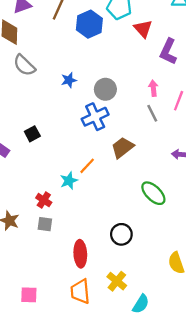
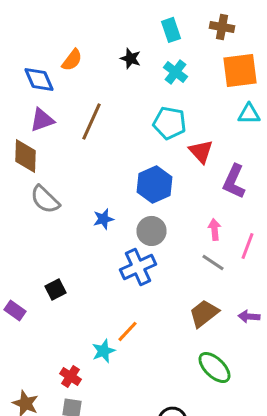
blue hexagon: (89, 24) -> (154, 184), moved
gray line: (152, 113) -> (213, 262), turned -30
brown trapezoid: (123, 148) -> (204, 313), moved

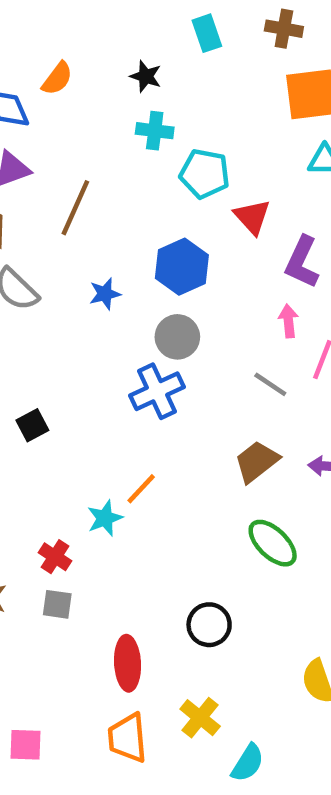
cyan cross: (176, 72) -> (155, 131), moved, turned -30
brown line: (92, 121) -> (75, 208), moved
blue star: (104, 219) -> (105, 294), moved
pink arrow: (214, 229) -> (288, 321), moved

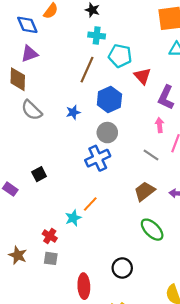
brown line: (75, 208) -> (87, 70), moved

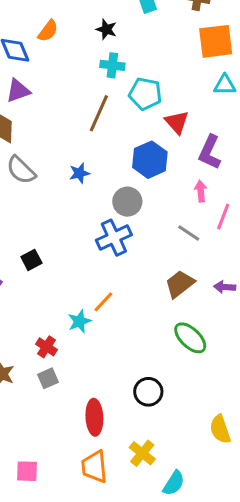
blue hexagon: (109, 100) -> (150, 160), moved
gray square: (51, 258) -> (48, 378), turned -32

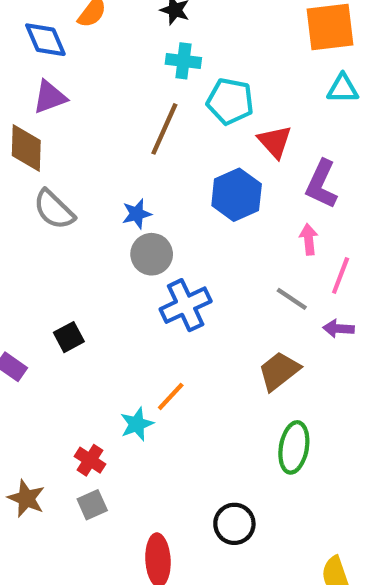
gray circle: (127, 202) -> (152, 254), moved
purple arrow: (225, 287) -> (338, 329), moved
green ellipse: (190, 338) -> (294, 447), turned 56

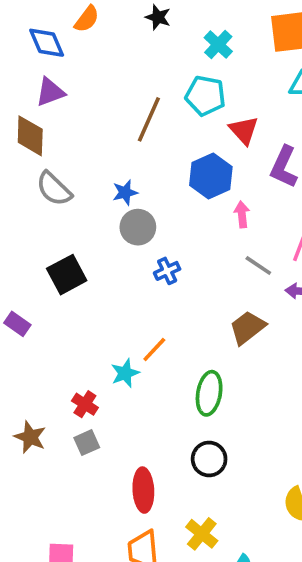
cyan cross: (183, 61) -> (218, 45), moved, turned 36
pink arrow: (309, 239) -> (242, 214), moved
blue cross: (186, 305) -> (167, 271), size x0.6
black square: (69, 337) -> (67, 275), moved, size x1.5
green ellipse: (294, 447) -> (209, 393), moved

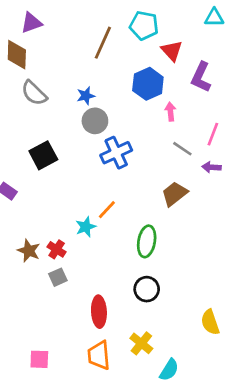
blue cross: (167, 271) -> (116, 153), size x1.6
brown star: (30, 437) -> (29, 251), moved

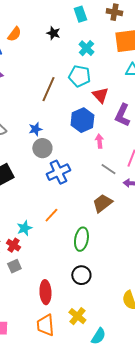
cyan star: (86, 227) -> (24, 228), moved

